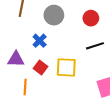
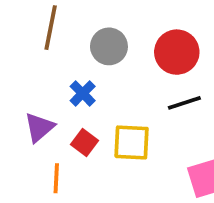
red circle: (91, 18) -> (177, 52), size x1.5
purple triangle: (16, 59) -> (39, 127), turned -42

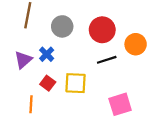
purple triangle: (39, 127) -> (23, 60), moved

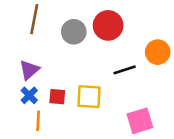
red circle: (102, 30) -> (108, 25), moved
blue cross: (47, 54) -> (29, 95), moved
red square: (48, 83) -> (57, 97), turned -32

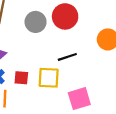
black line: (125, 70) -> (67, 57), moved
pink square: (140, 121) -> (79, 99), moved

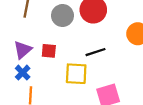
red square: (21, 78) -> (49, 51), moved

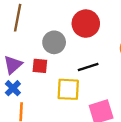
gray circle: (62, 16) -> (54, 42), moved

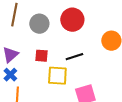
gray circle: (54, 42) -> (39, 24), moved
red square: (40, 66) -> (41, 56), moved

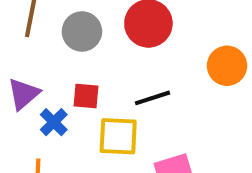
blue cross: (10, 75) -> (54, 122), moved

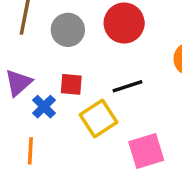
yellow square: (118, 136) -> (99, 119), turned -36

